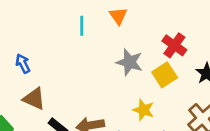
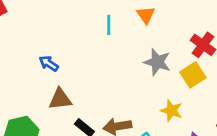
blue arrow: (23, 64) -> (49, 63), turned -30
brown triangle: (34, 99) -> (60, 99), turned -30

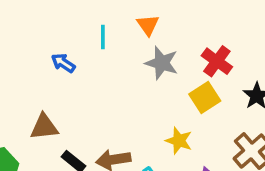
gray star: (157, 62) -> (162, 63), moved
blue arrow: (49, 63) -> (63, 63), moved

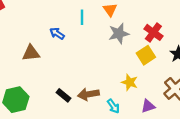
gray star: (162, 63) -> (119, 34), turned -30
brown triangle: (44, 127) -> (31, 53), moved

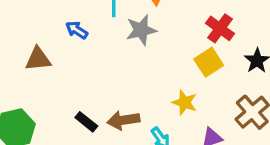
gray star: (119, 34) -> (141, 30), moved

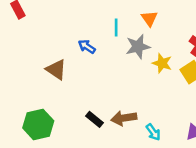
brown triangle: (38, 59) -> (56, 70), turned 40
yellow star: (185, 102) -> (162, 63), moved

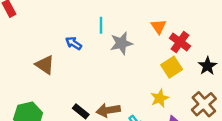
orange triangle: (149, 19) -> (158, 27), moved
yellow star: (162, 63) -> (160, 98), moved, turned 30

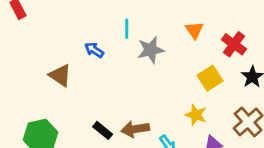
red cross: (180, 42) -> (234, 44), moved
yellow star: (160, 98) -> (196, 115), turned -30

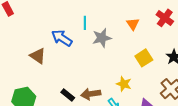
red cross: (234, 44) -> (165, 18), moved
blue arrow: (94, 50) -> (62, 38), size x1.5
yellow star: (196, 115) -> (124, 84), moved

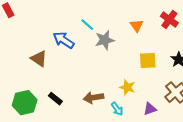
cyan line: (85, 23) -> (87, 25), turned -48
yellow square: (144, 58) -> (148, 61), turned 30
black rectangle: (68, 95) -> (55, 99), moved

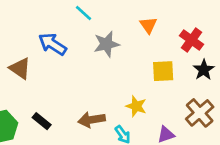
red cross: (169, 20) -> (192, 40), moved
cyan line: (87, 25) -> (84, 13), moved

